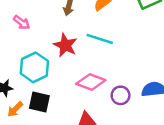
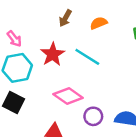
pink arrow: (22, 22) -> (14, 39), moved

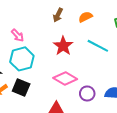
red star: (53, 54) -> (63, 46), moved
cyan line: (87, 57) -> (98, 46), moved

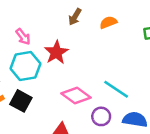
red star: (63, 46) -> (56, 52), moved
cyan line: (98, 46) -> (116, 89), moved

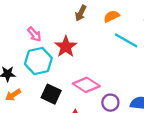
cyan line: (116, 89) -> (126, 40), moved
black square: (21, 101) -> (51, 94), moved

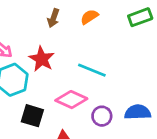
cyan line: (126, 40) -> (92, 70), moved

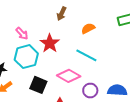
orange semicircle: (89, 17) -> (88, 28), moved

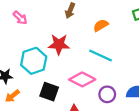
pink arrow: (22, 33) -> (20, 18), moved
red star: (50, 43) -> (59, 44), turned -30

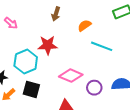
cyan line: (100, 55) -> (102, 46), moved
black square: (49, 92) -> (31, 89), moved

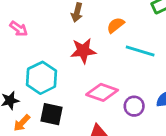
red star: (48, 45) -> (83, 51), moved

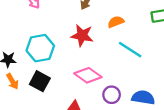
orange arrow: (22, 123) -> (13, 81), turned -91

